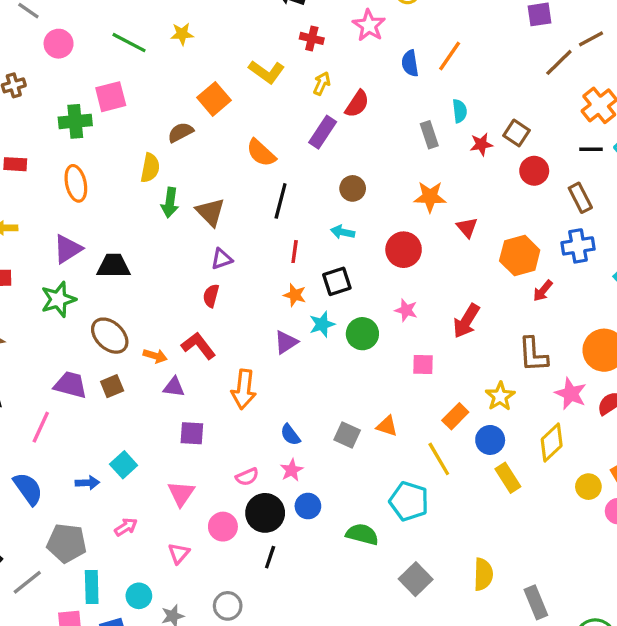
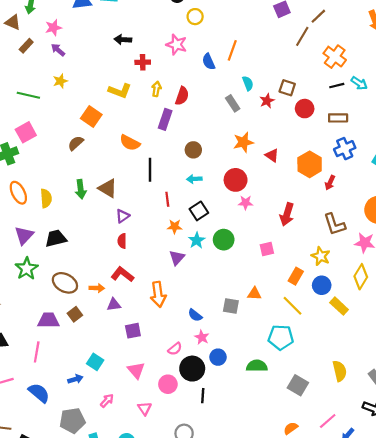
yellow semicircle: (150, 168) -> (46, 198), moved
brown rectangle: (580, 198) -> (338, 118), turned -48
pink star: (406, 310) -> (246, 203), moved

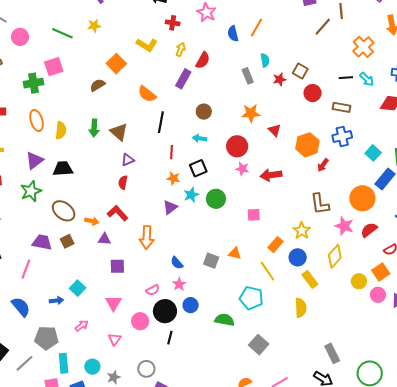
brown line: (318, 16) -> (341, 11), turned -63
orange cross: (335, 57) -> (363, 47), moved
red arrow: (287, 214) -> (271, 175), moved, turned 55
yellow semicircle: (340, 371) -> (301, 308), moved

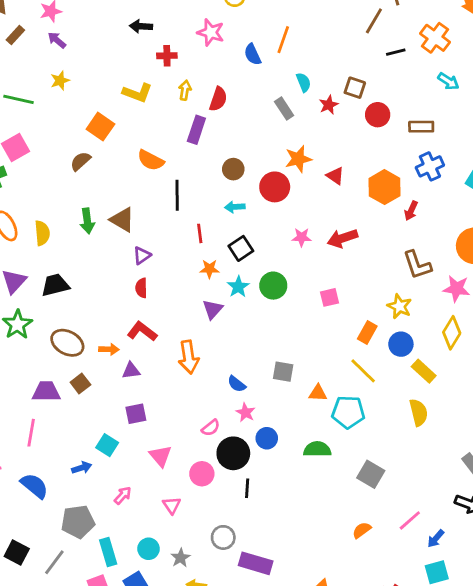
black line: (346, 78) -> (396, 52), moved
red circle: (237, 146) -> (275, 187), moved
orange triangle: (235, 253) -> (318, 393), moved
purple square: (117, 266) -> (136, 414), moved

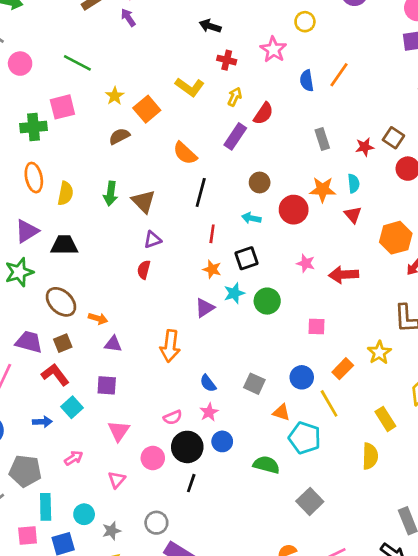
yellow star: (60, 81) -> (115, 96), moved, turned -30
cyan semicircle: (304, 82) -> (354, 183), moved
red L-shape: (142, 331) -> (55, 375), moved
blue circle: (401, 344) -> (302, 377), moved

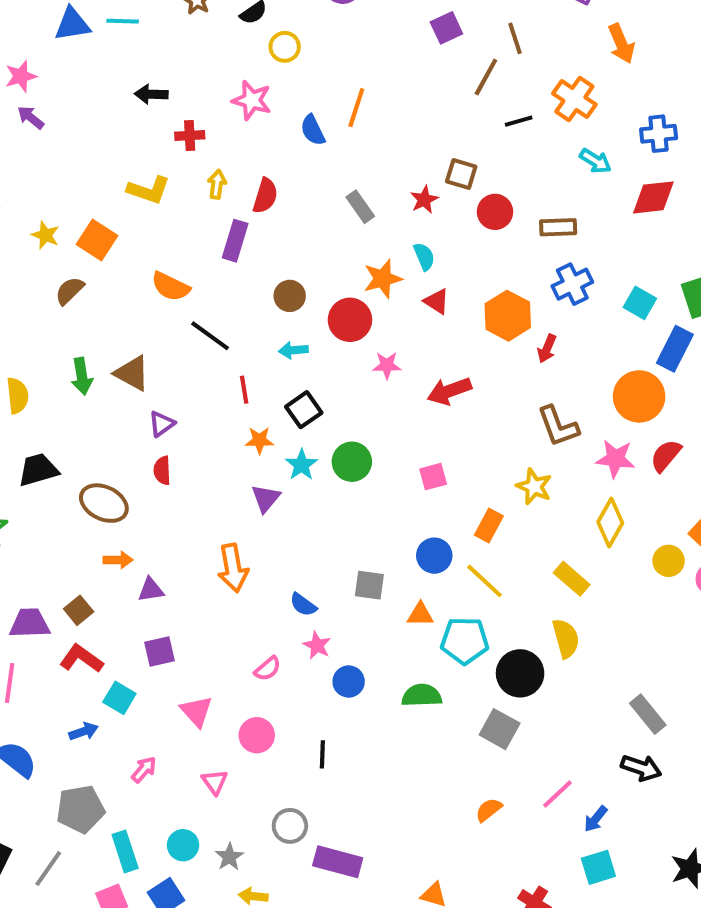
black line: (201, 192) -> (210, 336), turned -52
pink star: (306, 263) -> (387, 365), moved
brown ellipse: (61, 302) -> (104, 503), moved
black circle: (187, 447) -> (520, 673), moved

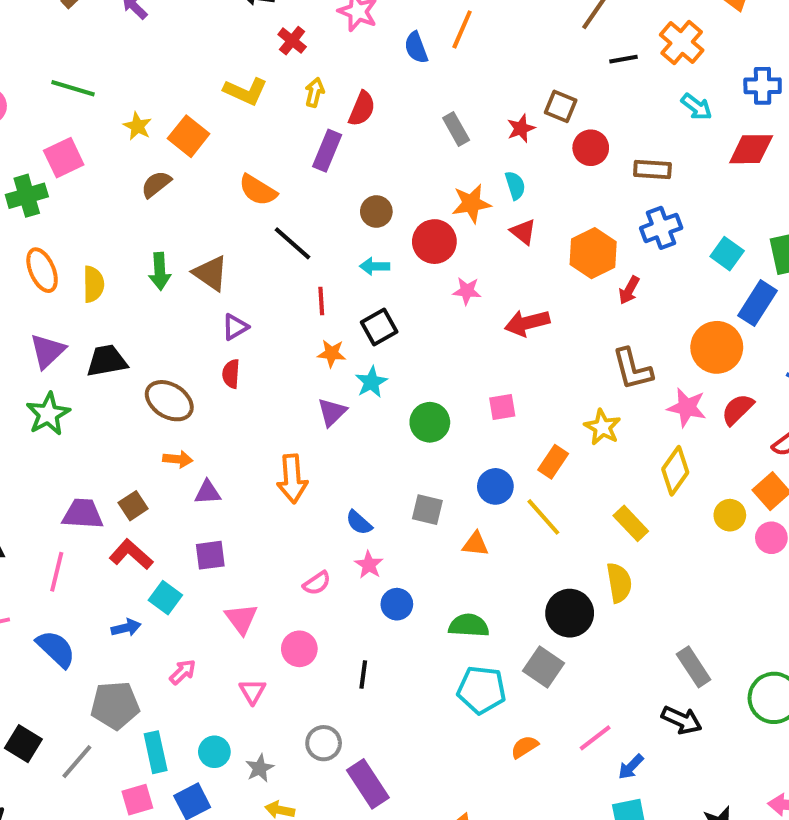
red cross: (190, 135) -> (292, 41), turned 36
green circle: (352, 462) -> (430, 422), moved
cyan pentagon: (465, 641) -> (482, 690), moved
purple rectangle: (338, 862) -> (368, 784), turned 36

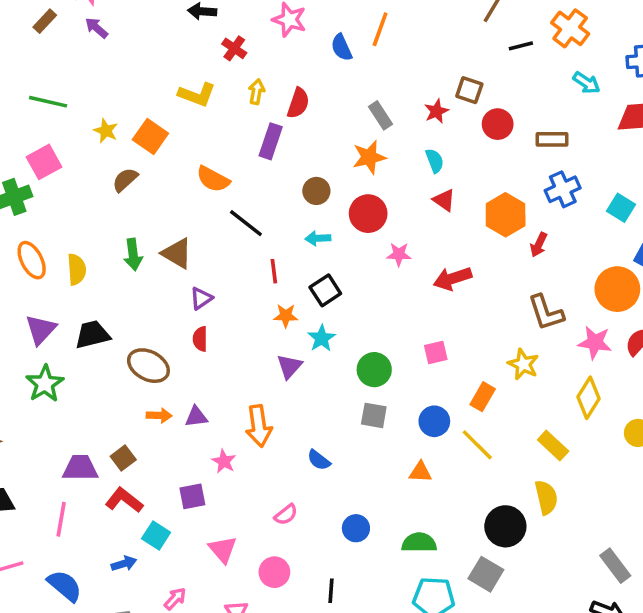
orange star: (471, 203) -> (369, 157), moved
purple triangle: (208, 492) -> (196, 417), moved
gray square: (427, 510) -> (374, 415), moved
pink star: (369, 565) -> (224, 461), moved

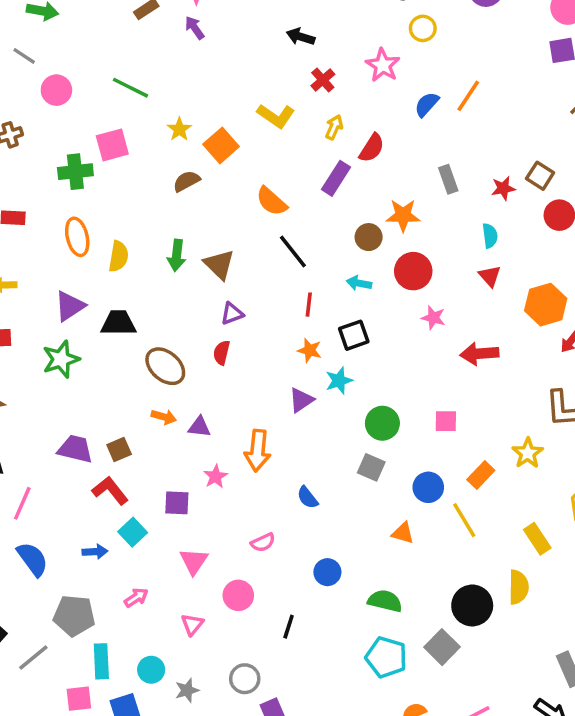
blue semicircle: (342, 47) -> (427, 104), turned 52
orange star: (369, 157) -> (403, 215), moved
pink line: (61, 519) -> (22, 503), moved

